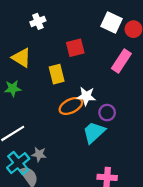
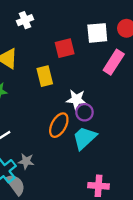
white square: (111, 23) -> (97, 33), moved, turned -30
orange ellipse: (71, 106) -> (59, 125), moved, turned -35
purple circle: (107, 113) -> (84, 112), moved

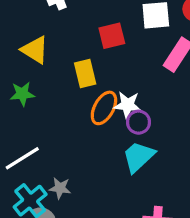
orange ellipse: (59, 125) -> (104, 108), moved

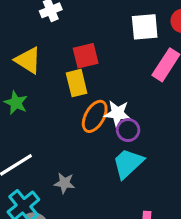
red square: (112, 36) -> (86, 56), moved
green star: (22, 94) -> (16, 103), turned 30
gray star: (60, 188) -> (64, 183), moved

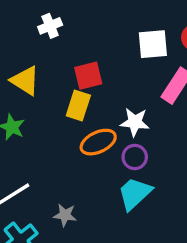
yellow rectangle: (77, 83) -> (78, 106), turned 32
white star: (117, 113) -> (135, 122), moved
orange ellipse: (95, 116) -> (98, 142), turned 36

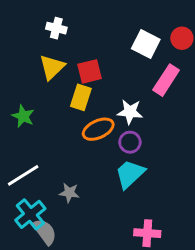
white cross: (50, 26) -> (56, 28), turned 36
white square: (153, 44) -> (146, 44), turned 32
yellow triangle: (25, 81) -> (52, 67), moved, turned 44

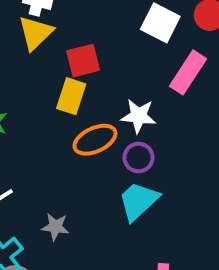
yellow triangle: (52, 67) -> (36, 33), moved

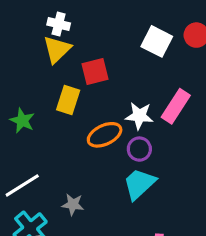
pink rectangle: (188, 72) -> (176, 106), moved
yellow rectangle: (71, 96) -> (68, 100), moved

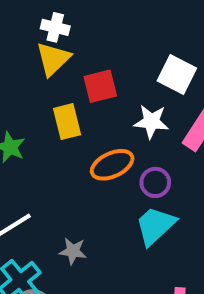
white square: (157, 41) -> (177, 74), moved
yellow rectangle: (68, 100) -> (67, 122), turned -32
white star: (139, 116) -> (151, 122), moved

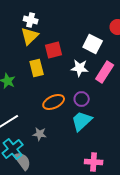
orange ellipse: (112, 165) -> (54, 102), moved

